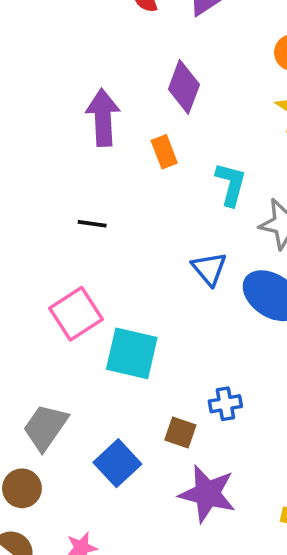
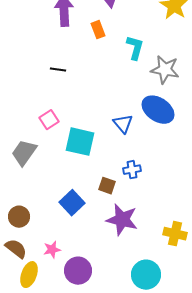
blue triangle: (209, 269) -> (123, 124), moved
pink square: (76, 314) -> (49, 120), size x0.7
gray trapezoid: (45, 427) -> (24, 153), moved

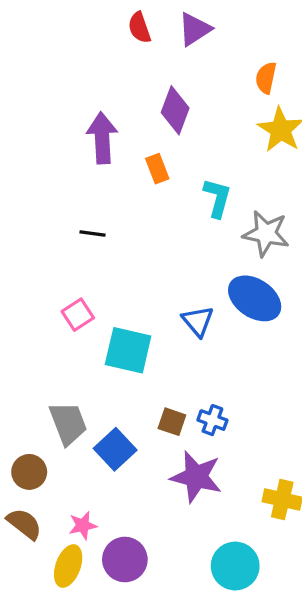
gray trapezoid: (24, 153) -> (68, 423), moved, turned 124
blue cross: (132, 170) -> (212, 420), moved, turned 30
yellow ellipse: (29, 275) -> (68, 566), moved

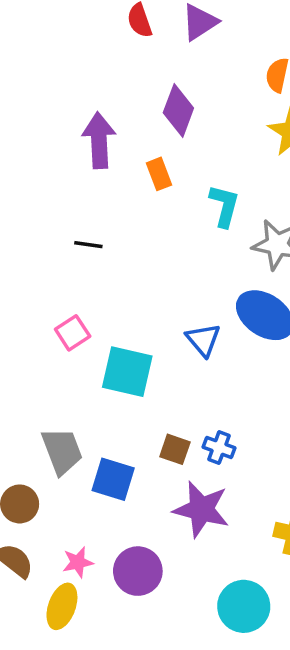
blue square: (115, 449) -> (113, 479), turned -30
purple circle: (125, 560) -> (138, 571), moved

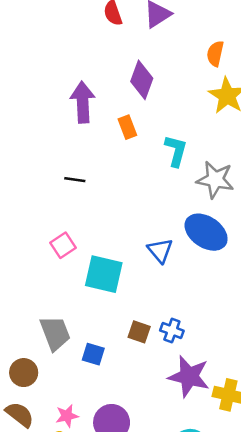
blue square: (113, 479) -> (93, 354), size x0.7
purple star: (201, 509) -> (189, 376), moved

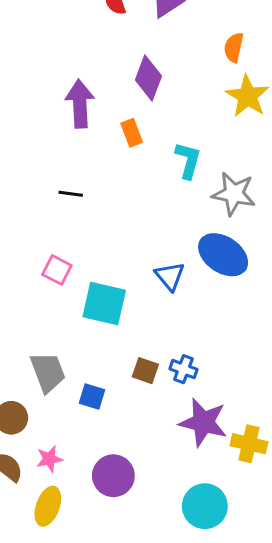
pink square: (63, 245) -> (57, 270), turned -30
pink star: (67, 416) -> (49, 459), moved

